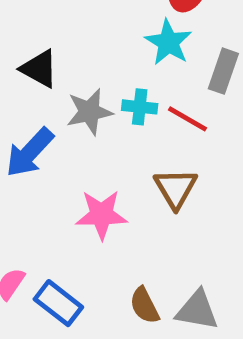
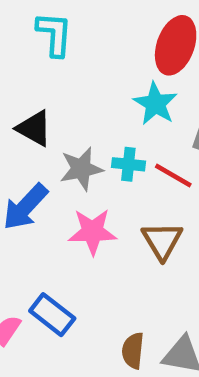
pink star: (101, 215) -> (93, 232), moved
blue rectangle: (58, 303) -> (52, 315), moved
brown semicircle: (144, 305) -> (133, 351), turned 33

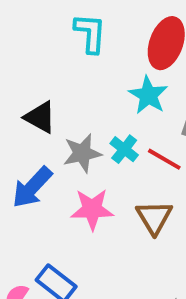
cyan L-shape: (54, 34) -> (90, 33), moved
cyan cross: (128, 164) -> (124, 149), turned 32

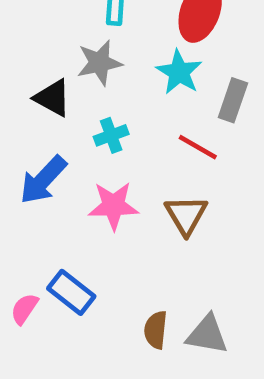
cyan cross: (124, 149) -> (111, 135), moved, turned 32
gray star: (82, 153) -> (99, 63), moved

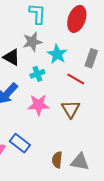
cyan star: (179, 72) -> (57, 54), moved

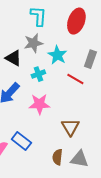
brown triangle: (71, 109) -> (70, 127), moved

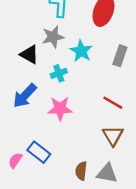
red line: (75, 79) -> (113, 103), moved
brown triangle: (70, 127) -> (113, 136), moved

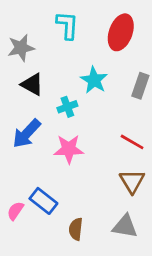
gray star: (53, 37) -> (21, 48), moved
brown semicircle: (81, 171) -> (76, 229), moved

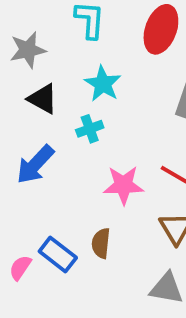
cyan star: (94, 80) -> (103, 84), moved
pink star: (69, 149) -> (123, 185), moved
brown semicircle: (76, 229) -> (101, 243), moved

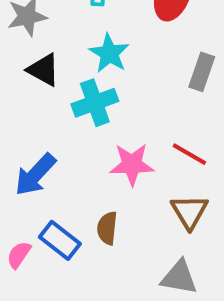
cyan cross: (90, 129) -> (95, 103), size x1.5
blue arrow: (35, 164) -> (35, 175), moved

